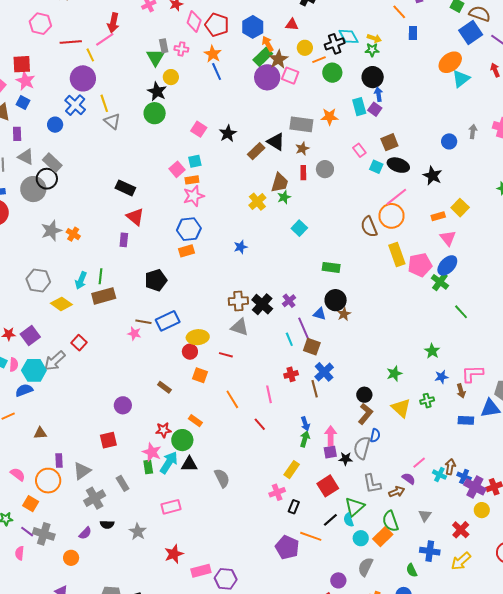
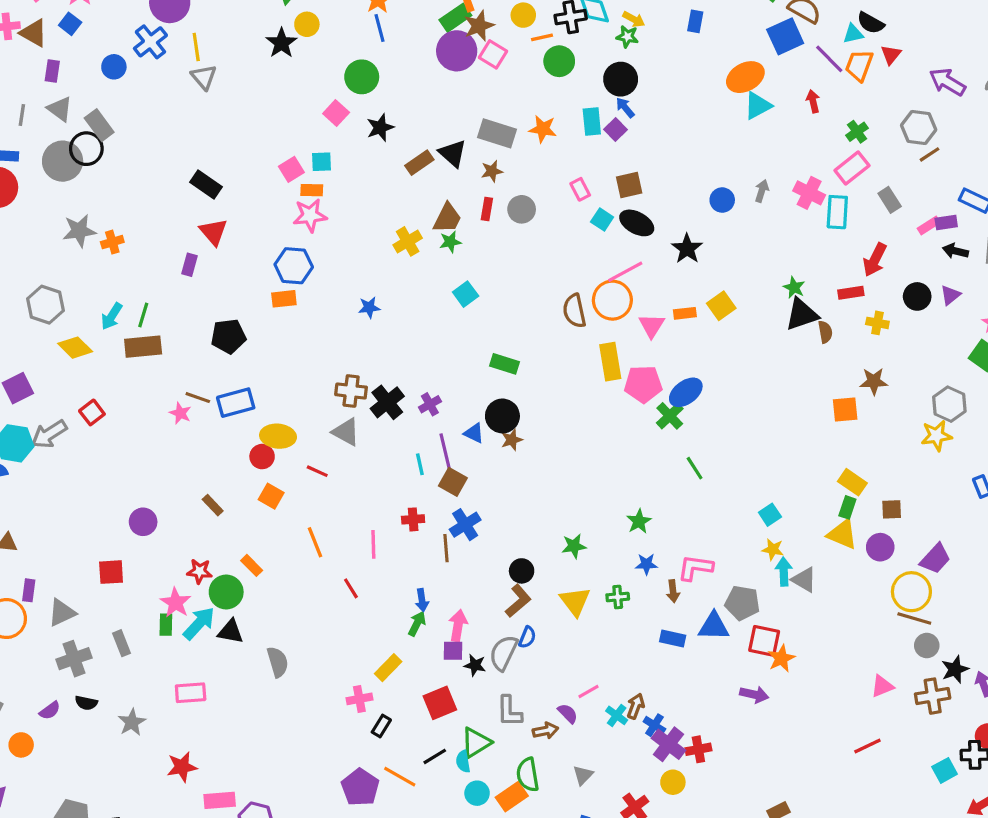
blue arrow: (378, 94) -> (625, 108), turned -40
green circle: (155, 113) -> (362, 77), moved
orange cross: (73, 234) -> (112, 242), turned 32
pink triangle: (448, 238) -> (652, 326), moved

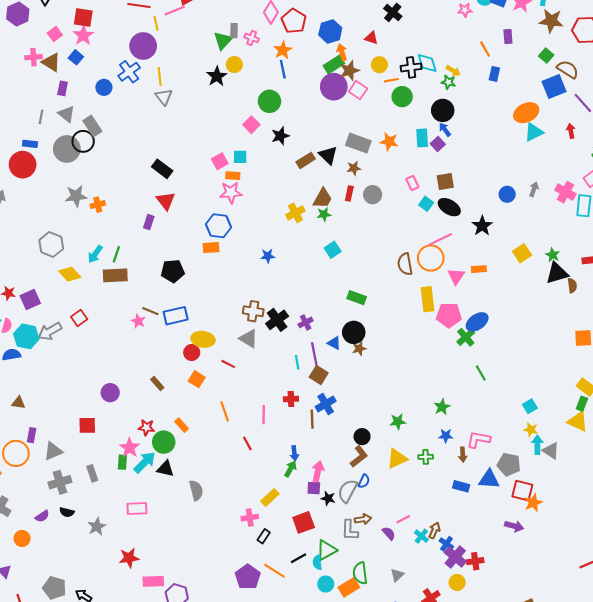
yellow square: (721, 306) -> (522, 253), moved
yellow triangle: (575, 601) -> (397, 459), turned 40
brown arrow: (545, 731) -> (363, 519), moved

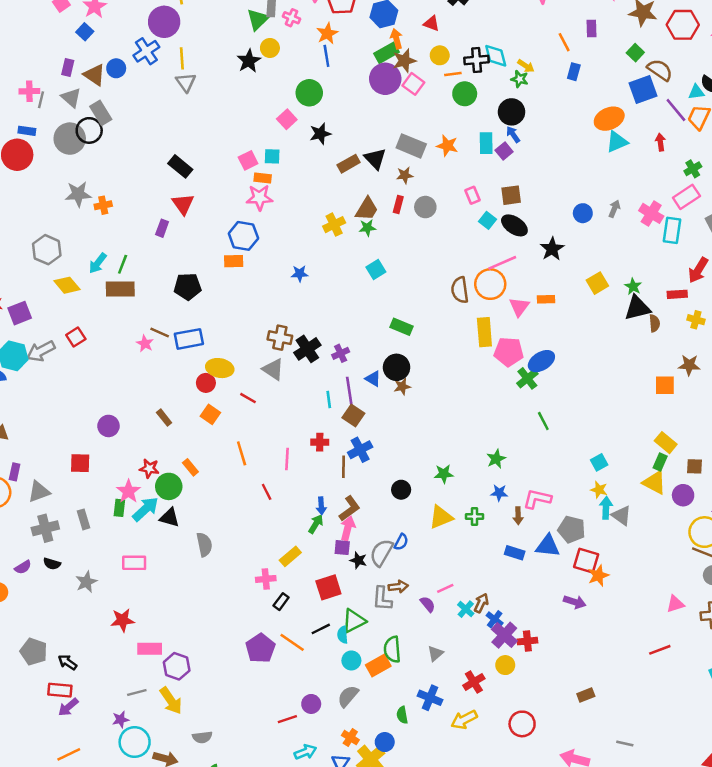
pink cross: (33, 57) -> (29, 91), moved
brown triangle: (51, 62) -> (94, 75), moved
brown L-shape: (359, 457) -> (350, 508), moved

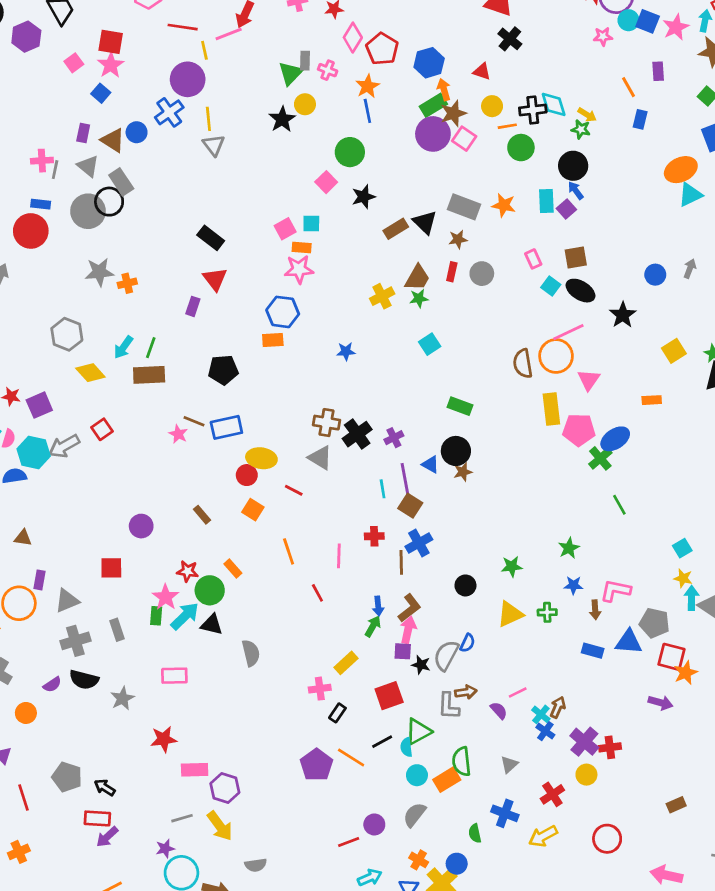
orange rectangle: (546, 299) -> (652, 400), moved
black semicircle: (52, 564) -> (84, 680), size x1.5
blue cross: (495, 619) -> (545, 731), moved

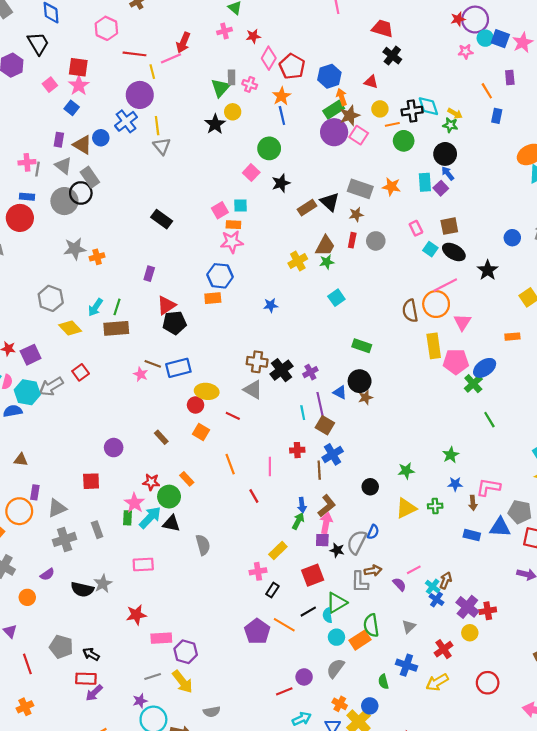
red triangle: (215, 279) -> (166, 305), moved, turned 36
black semicircle: (84, 680) -> (82, 589), moved

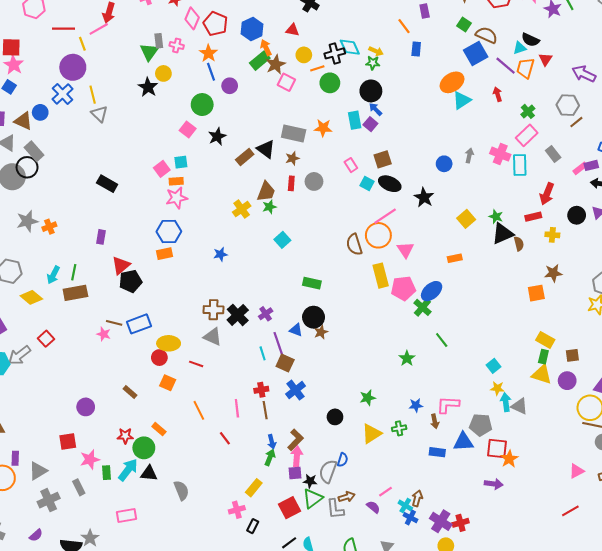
purple circle: (334, 132) -> (230, 86), moved, size x0.6
green star: (451, 455) -> (407, 358), moved
brown line: (319, 470) -> (265, 410), moved
pink star: (134, 503) -> (90, 459), moved, turned 30
green triangle: (336, 603) -> (313, 498), moved

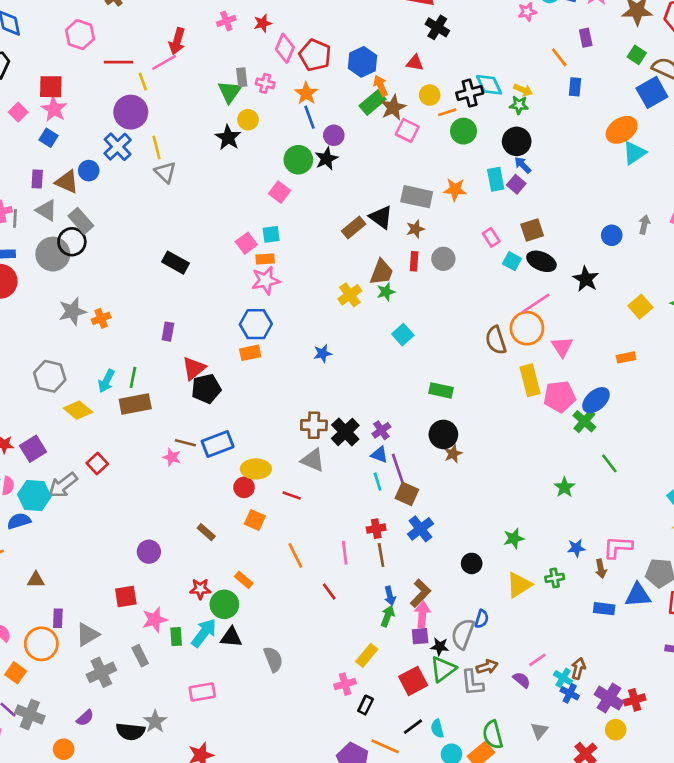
black star: (217, 136) -> (326, 159), moved
blue triangle: (296, 330) -> (379, 455), moved

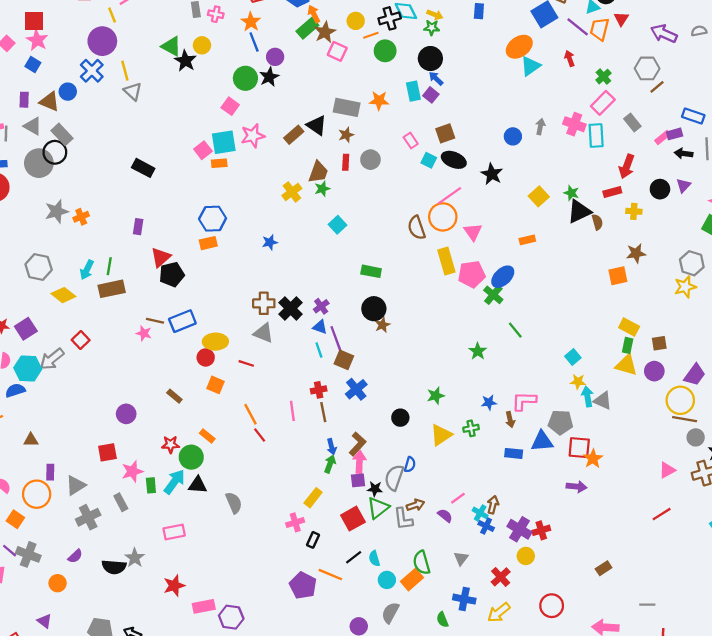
green triangle: (230, 92) -> (171, 46), moved, turned -35
cyan square: (271, 234) -> (224, 142), size x1.6
pink star: (266, 280) -> (253, 136), moved
red line: (329, 592) -> (260, 435), moved

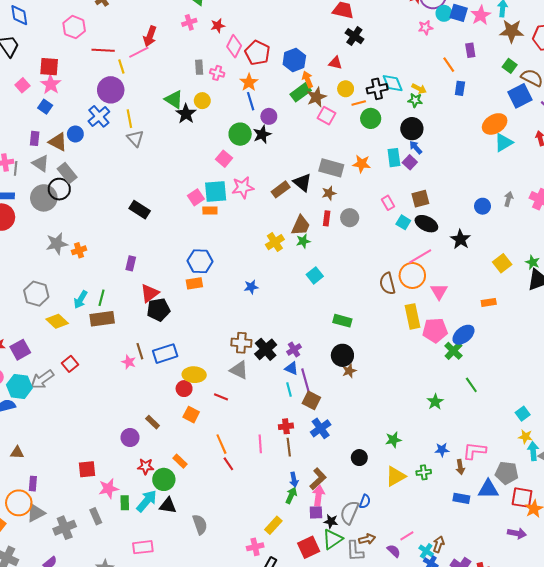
brown line: (155, 321) -> (140, 351), turned 56
purple circle: (126, 414) -> (130, 438), moved
gray triangle: (76, 485) -> (36, 513), moved

